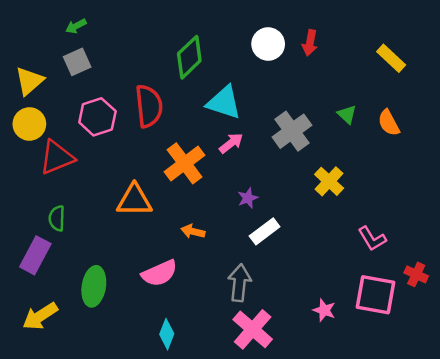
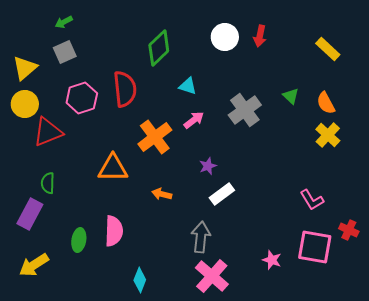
cyan triangle: (224, 102) -> (188, 86), size x0.6
yellow cross: (329, 181) -> (328, 135), moved
pink semicircle: (159, 273) -> (114, 231), moved, turned -64
green ellipse: (94, 286) -> (79, 240), size x0.7

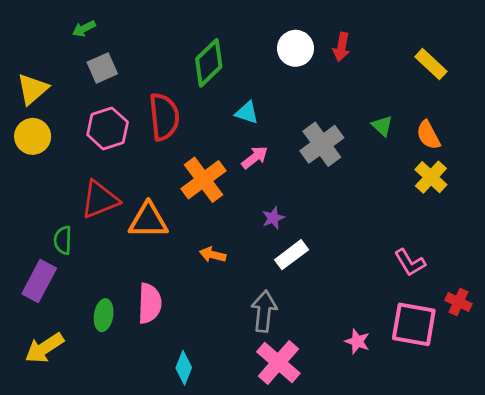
gray square: (65, 52) -> (102, 68), moved
red triangle: (48, 132) -> (100, 199), moved

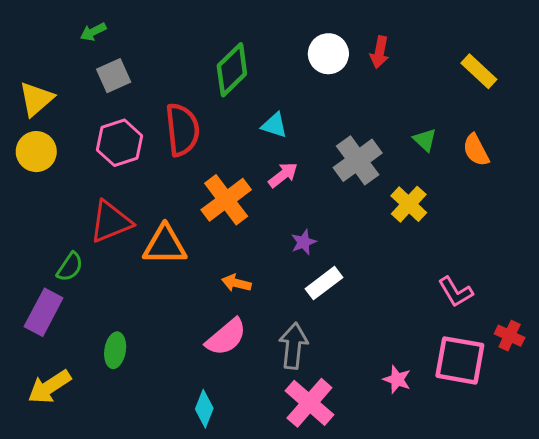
yellow cross: (431, 177) -> (409, 204), moved
green semicircle: (63, 240) -> (70, 267), turned -148
pink semicircle: (150, 303) -> (226, 337), moved, turned 48

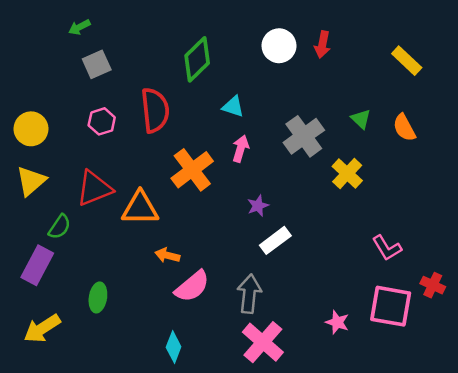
yellow triangle: (36, 99) -> (31, 181), moved
pink hexagon: (120, 143) -> (102, 121), size x0.7
pink arrow: (283, 175) -> (241, 149), turned -35
orange arrow: (236, 283) -> (167, 255), moved

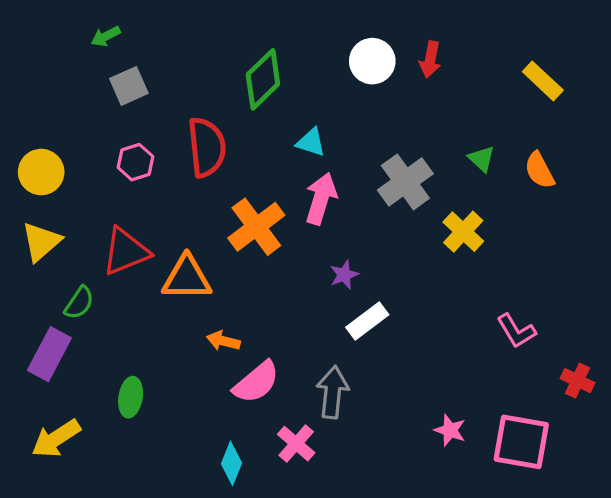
pink arrow: (241, 149) -> (321, 199), size x1.4
pink square: (391, 306) -> (521, 442), moved
pink cross: (263, 342) -> (296, 444), moved, size x0.7

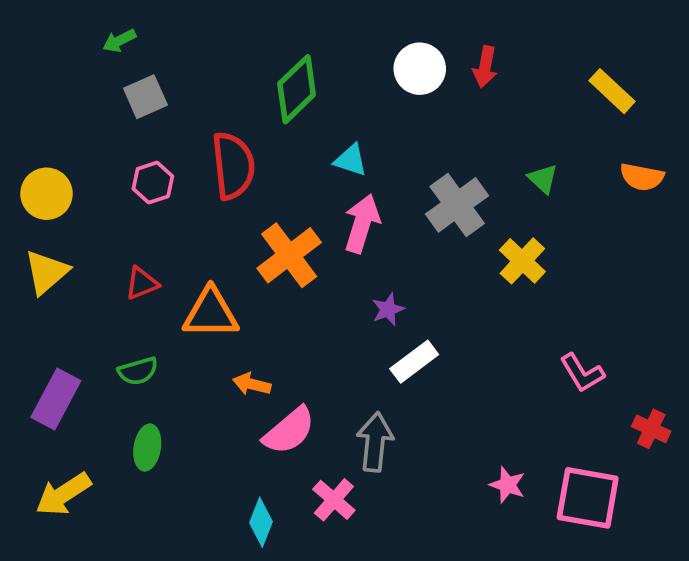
orange semicircle: (539, 170) -> (642, 177), moved, turned -51
red triangle: (126, 251) -> (142, 283), size x0.6
green semicircle: (79, 303) -> (138, 371), moved, turned 40

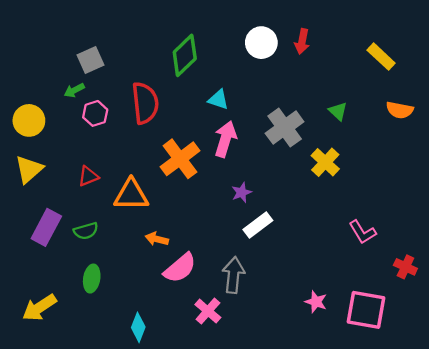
green arrow: (119, 41) -> (74, 90), moved
purple rectangle: (56, 399) -> (46, 227), moved
cyan diamond: (261, 522) -> (138, 327), moved

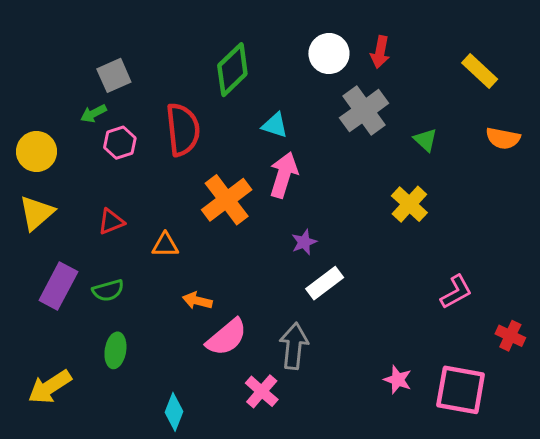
gray cross: (285, 127) -> (364, 111), moved
orange triangle: (131, 195) -> (165, 245), size x0.6
pink L-shape: (362, 232) -> (456, 292), turned -88

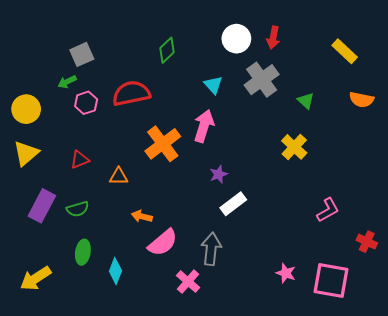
green diamond: (232, 70) -> (167, 50), size x0.7
cyan triangle: (275, 125) -> (213, 85), moved, turned 30
red semicircle: (183, 130) -> (131, 93), turned -96
cyan diamond: (174, 412) -> (115, 271), moved

